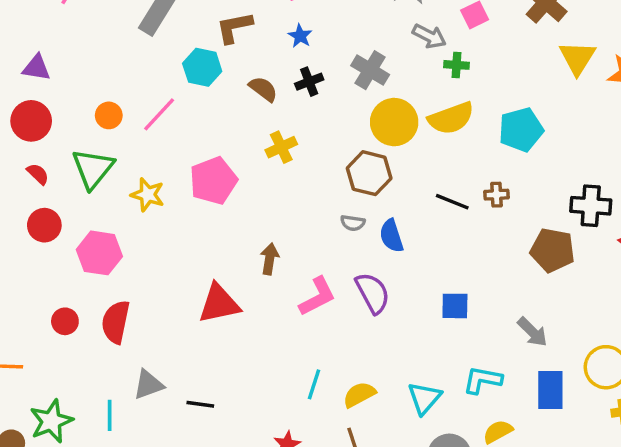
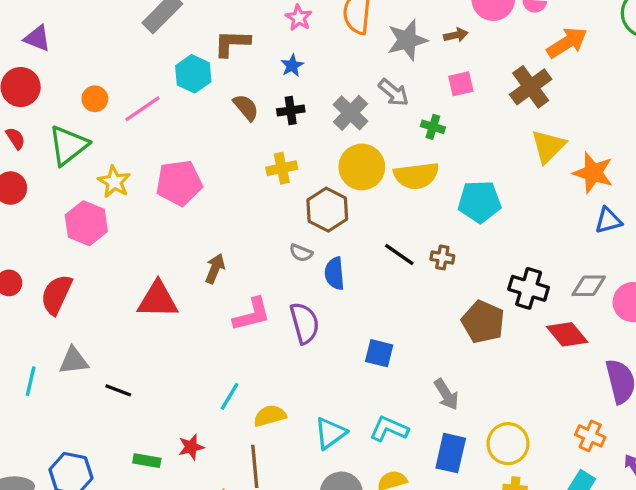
gray arrow: (429, 36) -> (394, 92), moved
yellow cross: (281, 147) -> (282, 168), moved
pink hexagon: (99, 253) -> (86, 223), moved

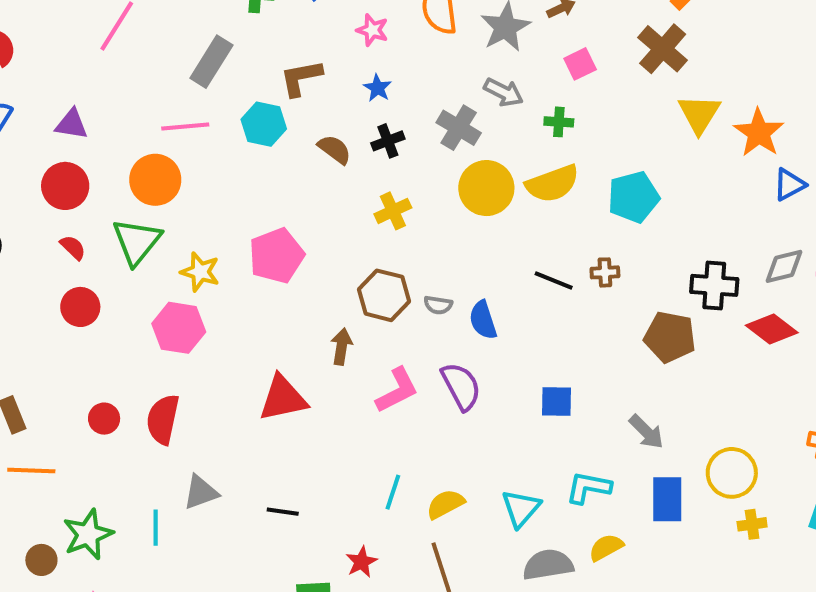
orange circle: (95, 99) -> (155, 180), size x1.6
pink line: (142, 109) -> (185, 126), moved, turned 42
orange star: (593, 173) -> (759, 133), turned 30
brown hexagon: (327, 210) -> (384, 295), moved
black line: (118, 390) -> (283, 512), moved

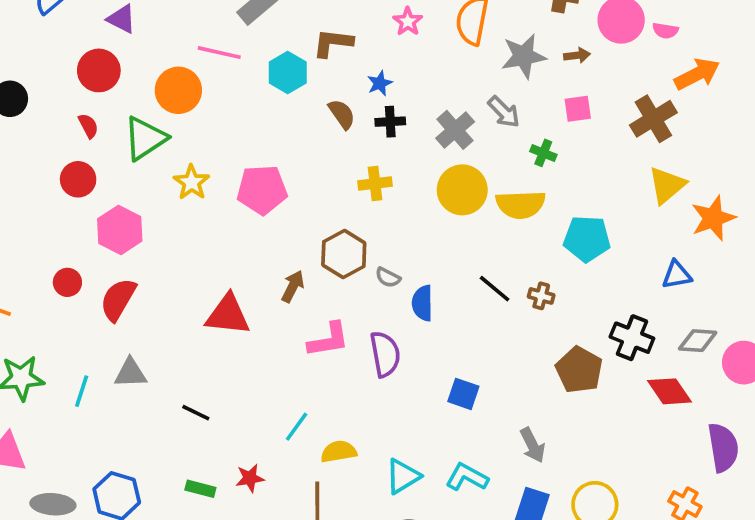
blue star: (377, 88) -> (380, 83), moved
blue triangle: (789, 185) -> (677, 275), moved
pink hexagon: (179, 328) -> (120, 230), moved

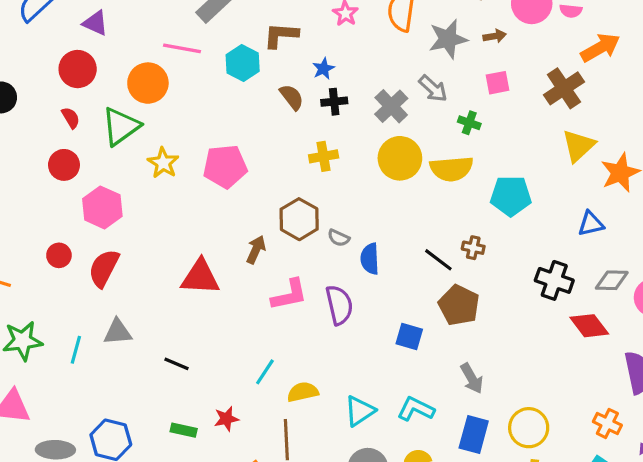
black line: (495, 289) -> (438, 260), moved
brown pentagon: (579, 370) -> (459, 305), moved

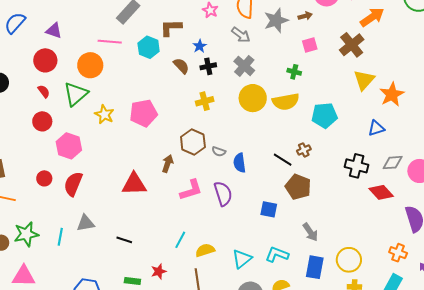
gray arrow: (433, 88) -> (241, 35), moved
brown cross: (473, 248) -> (304, 150), turned -32

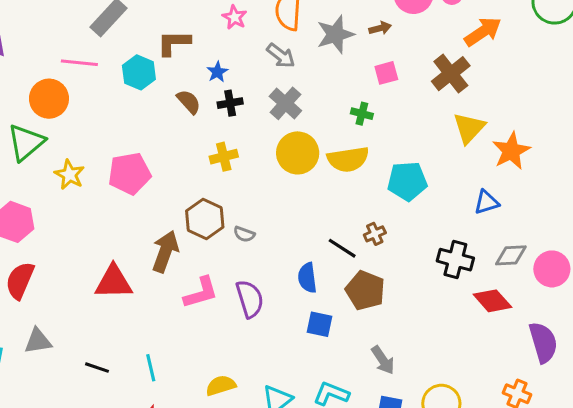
blue semicircle: (240, 163) -> (307, 278), moved
brown arrow: (168, 164) -> (165, 252), size x1.5
cyan line: (180, 240) -> (151, 368), moved, turned -42

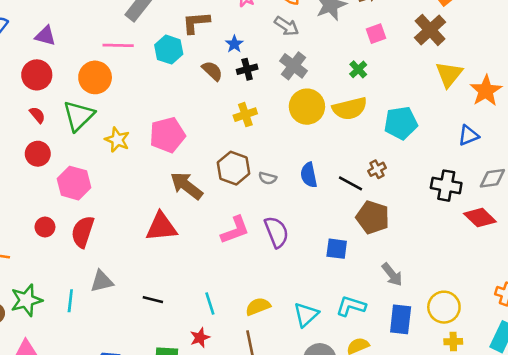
green cross: (362, 114) -> (358, 69), turned 36
brown arrow: (165, 252) -> (187, 186), moved, turned -68
blue semicircle: (307, 278) -> (309, 175), moved
cyan line: (151, 368) -> (210, 303), moved

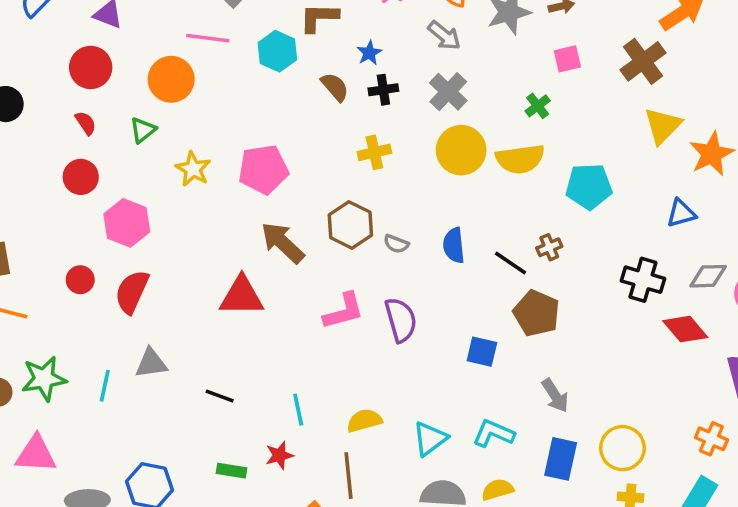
green triangle: (79, 116) -> (143, 130), size x0.6

